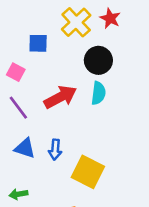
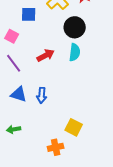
red arrow: (60, 97) -> (46, 55), size x0.7
yellow square: (88, 172) -> (74, 127), moved, size x0.7

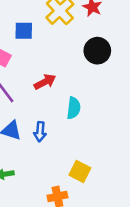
black circle: (75, 27) -> (97, 51), moved
cyan semicircle: (75, 52) -> (74, 108), moved

